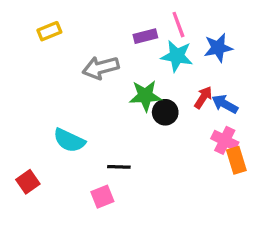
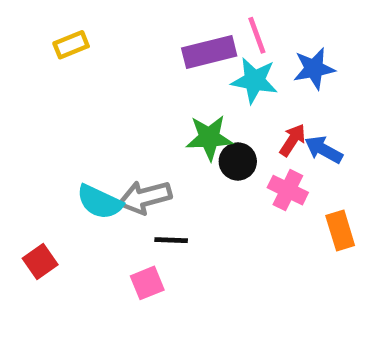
purple rectangle: (145, 36) -> (209, 52), size x1.5
gray arrow: (101, 68) -> (145, 197), moved
pink cross: (225, 140) -> (288, 190), moved

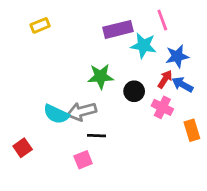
pink line: (257, 35) -> (162, 20), moved
blue star: (314, 69) -> (177, 56), moved
green star: (209, 138) -> (101, 76), moved

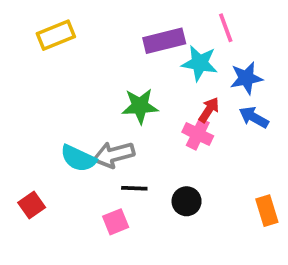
yellow rectangle: (40, 25) -> (56, 35), size x1.4
red arrow: (165, 79) -> (209, 110), moved
black circle: (134, 91) -> (187, 201), moved
pink cross: (162, 107) -> (198, 134), moved
orange rectangle: (192, 130) -> (267, 211), moved

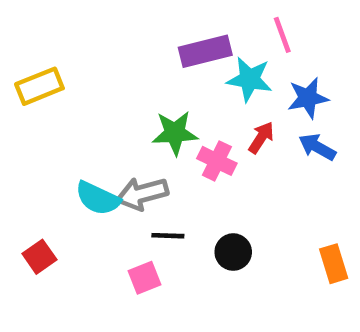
yellow rectangle: (56, 35) -> (39, 86), moved
pink cross: (198, 134) -> (217, 161), moved

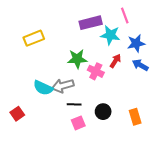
yellow rectangle: (39, 86) -> (34, 38), moved
orange rectangle: (334, 264) -> (135, 117), moved
pink square: (144, 278) -> (78, 123), moved

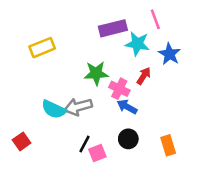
blue star: (136, 43) -> (169, 54), turned -30
blue arrow: (140, 65) -> (127, 107), moved
black line: (74, 104) -> (85, 144), moved, turned -64

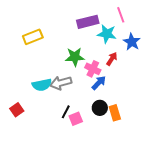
blue arrow: (127, 107) -> (99, 83), turned 105
cyan semicircle: (54, 109) -> (42, 85), turned -36
orange rectangle: (168, 145) -> (115, 113), moved

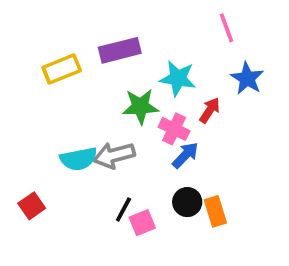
purple rectangle: (88, 22) -> (120, 50), moved
cyan star: (107, 34) -> (178, 78), moved

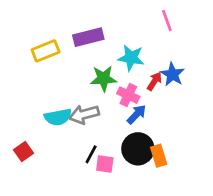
blue star: (247, 78) -> (172, 74), moved
black circle: (187, 202) -> (138, 149), size x1.5
pink square: (142, 223) -> (105, 164), turned 30

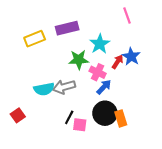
cyan star: (131, 58) -> (100, 44), turned 30

